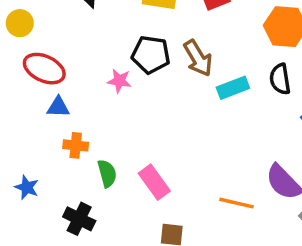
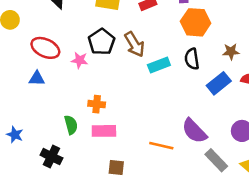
black pentagon: (151, 55) -> (102, 42), turned 30
red ellipse: (44, 69) -> (45, 48), moved
orange cross: (76, 145) -> (97, 104), moved
pink rectangle: (154, 182) -> (104, 131), turned -55

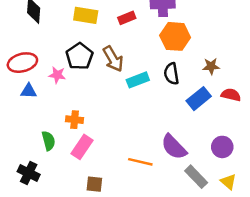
red ellipse: (45, 48) -> (22, 63), turned -40
blue triangle: (37, 78) -> (29, 91), moved
pink rectangle: (104, 131) -> (82, 147), turned -55

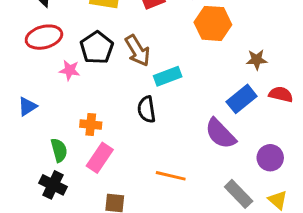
red ellipse: (22, 63) -> (44, 37), moved
black semicircle: (171, 74) -> (147, 109), moved
blue triangle: (29, 91) -> (27, 106), moved, turned -35
purple semicircle: (174, 147) -> (220, 134), moved
black cross: (29, 173) -> (53, 185), moved

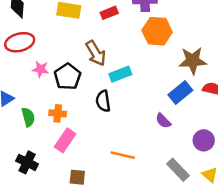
black pentagon: (97, 48) -> (68, 77), moved
brown star: (257, 60) -> (193, 61), size x1.6
purple semicircle: (220, 134) -> (163, 121), size x0.6
green semicircle: (59, 150) -> (28, 117), moved

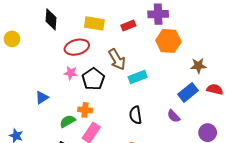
red ellipse: (20, 42) -> (77, 47), moved
brown star: (193, 61) -> (198, 66), size x0.7
black semicircle: (103, 101) -> (136, 115), moved
green semicircle: (28, 117) -> (68, 121), moved, turned -105

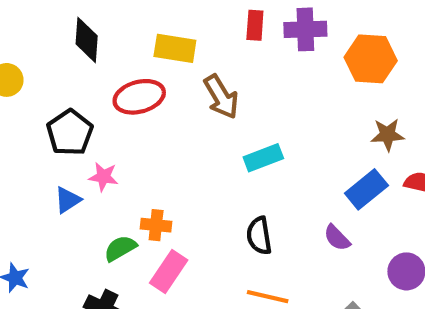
red rectangle: (128, 26) -> (255, 25), moved, turned -64
orange hexagon: (168, 41) -> (371, 59), moved
brown arrow: (117, 59) -> (221, 97), moved
pink star: (71, 73) -> (103, 177), moved
black pentagon: (93, 79) -> (70, 133), moved

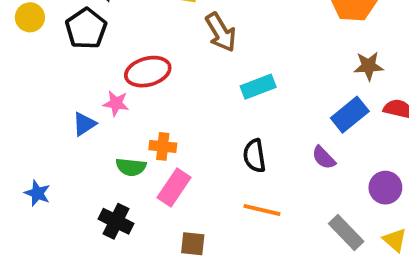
red ellipse: (139, 97) -> (148, 72), moved
black pentagon: (70, 133) -> (86, 29), moved
green semicircle: (120, 248) -> (131, 167), turned -144

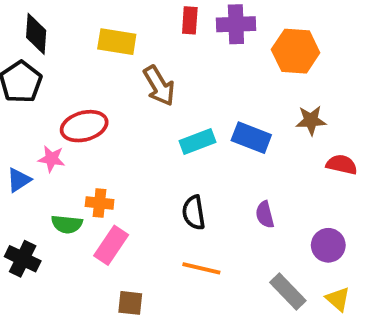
blue rectangle: (350, 115) -> (251, 138), moved, turned 60
purple semicircle: (324, 158) -> (265, 215), turned 30
black cross: (116, 221) -> (23, 259), moved

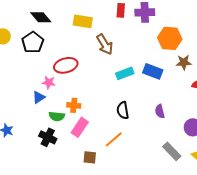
black diamond: (36, 34) -> (41, 17), turned -45
orange hexagon: (296, 51) -> (170, 38), moved
blue triangle: (19, 180) -> (39, 97), moved
black cross: (23, 259) -> (48, 137), moved
orange line: (201, 268) -> (114, 139), moved, turned -54

